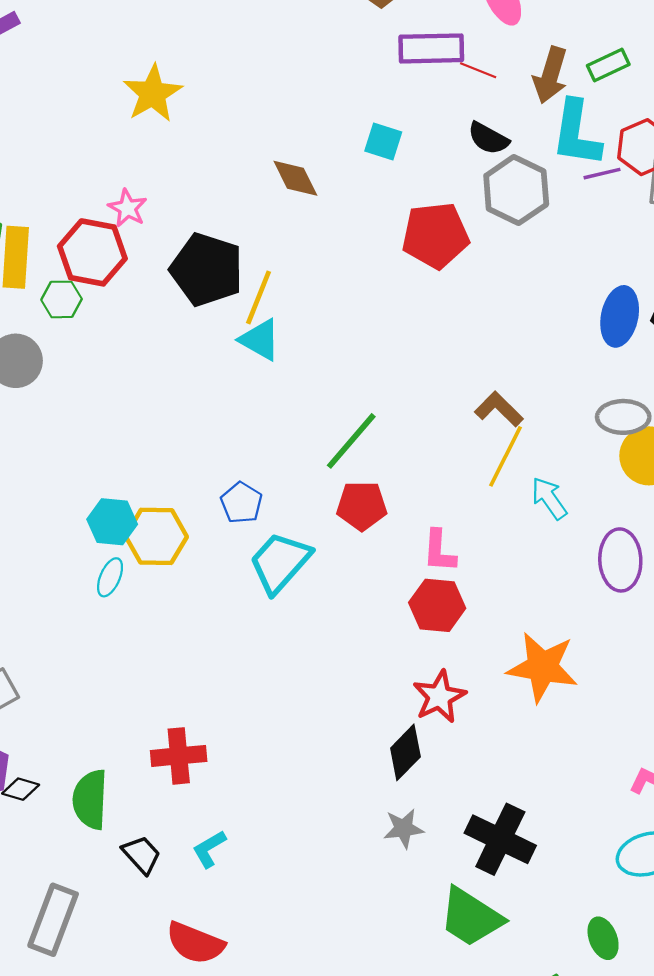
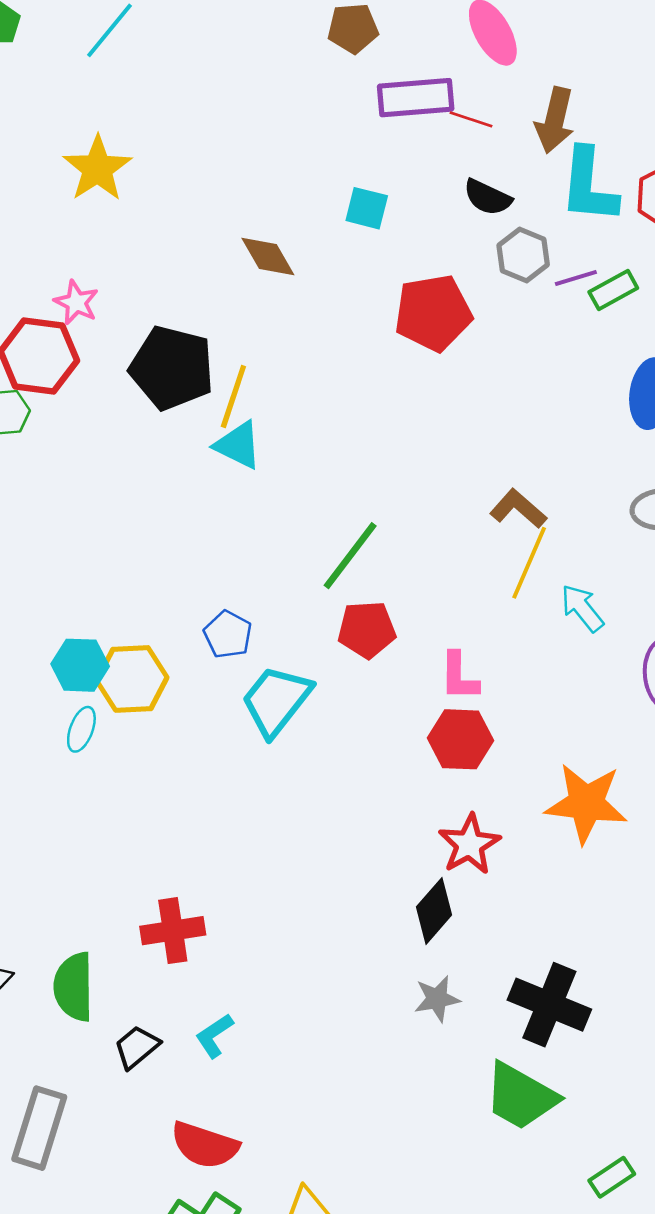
green rectangle: (608, 65) -> (613, 290), moved
purple line: (602, 174) -> (576, 278), moved
gray hexagon: (516, 190) -> (523, 255), size x0.7
black trapezoid: (142, 855) -> (137, 1047), turned -84

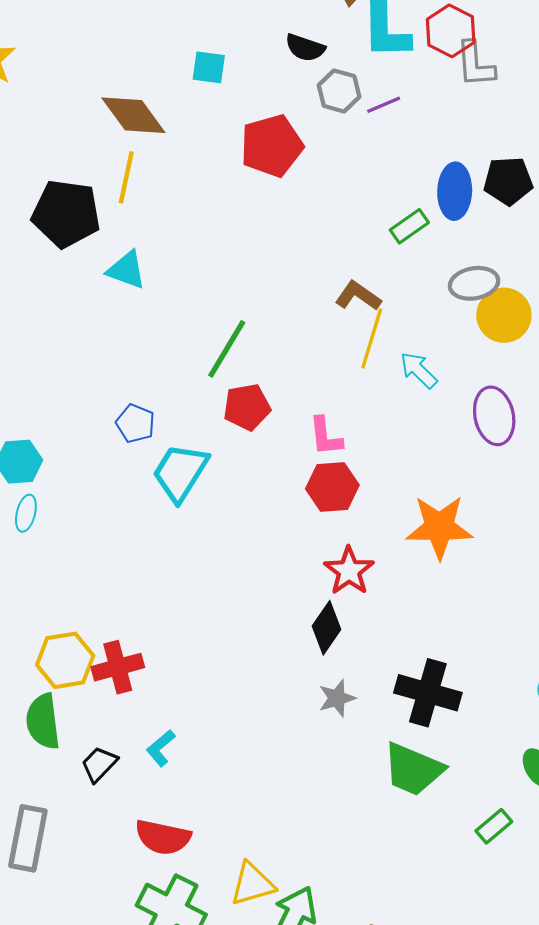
brown diamond: (268, 257) -> (133, 115), size x1.4
green rectangle: (613, 290) -> (409, 226), moved
yellow line: (233, 396) -> (126, 177), moved
yellow hexagon: (132, 679) -> (65, 660), moved

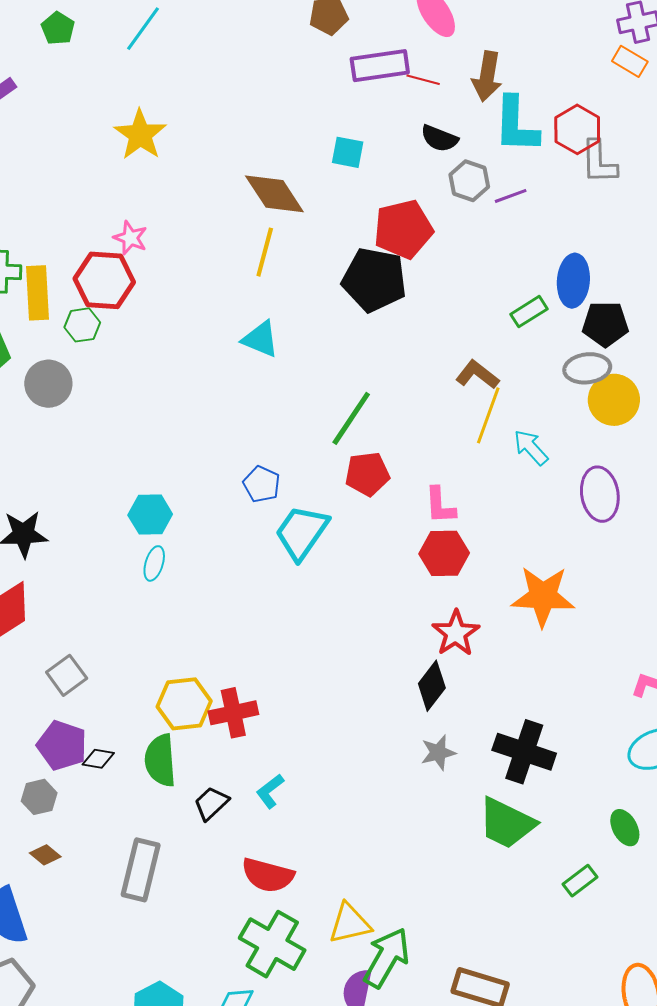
black pentagon: (508, 181) -> (605, 324), moved
black pentagon: (66, 214) -> (374, 280), moved

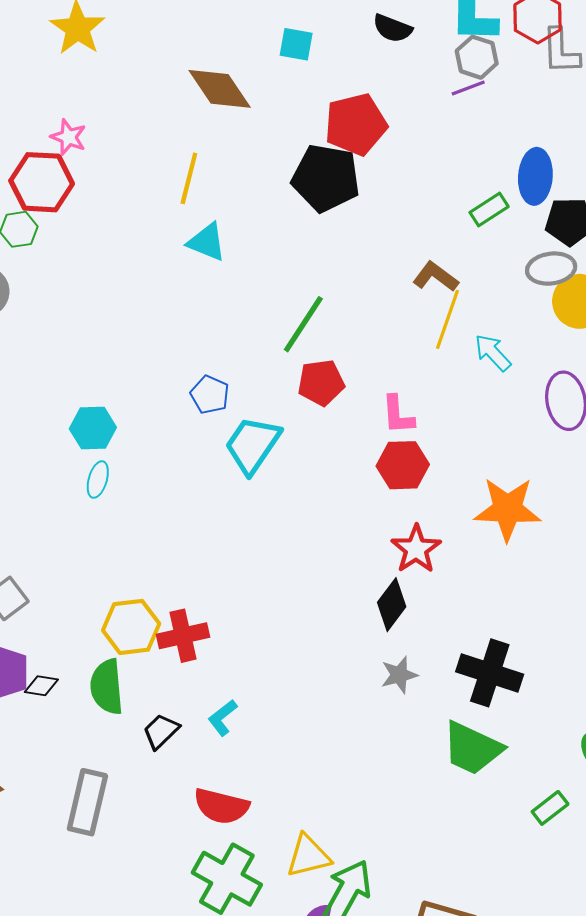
gray hexagon: (469, 181) -> (477, 57), moved
yellow line: (265, 252) -> (189, 178), moved

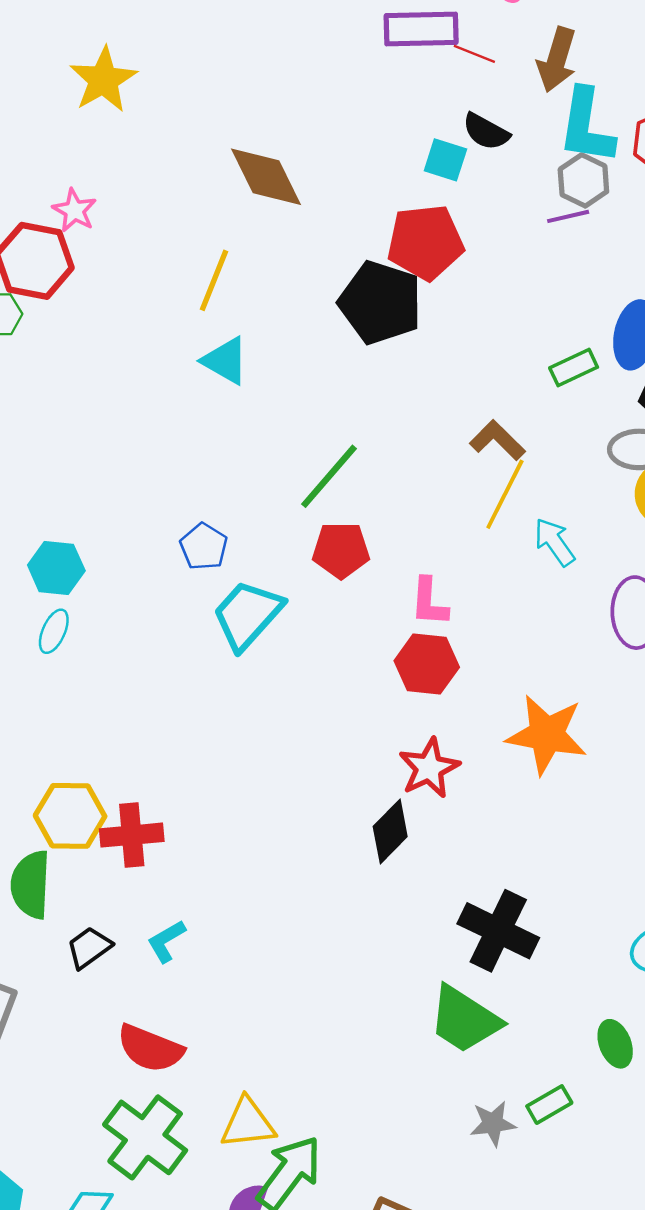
cyan square: (296, 44) -> (445, 160), moved
gray star: (399, 675) -> (493, 1123), moved

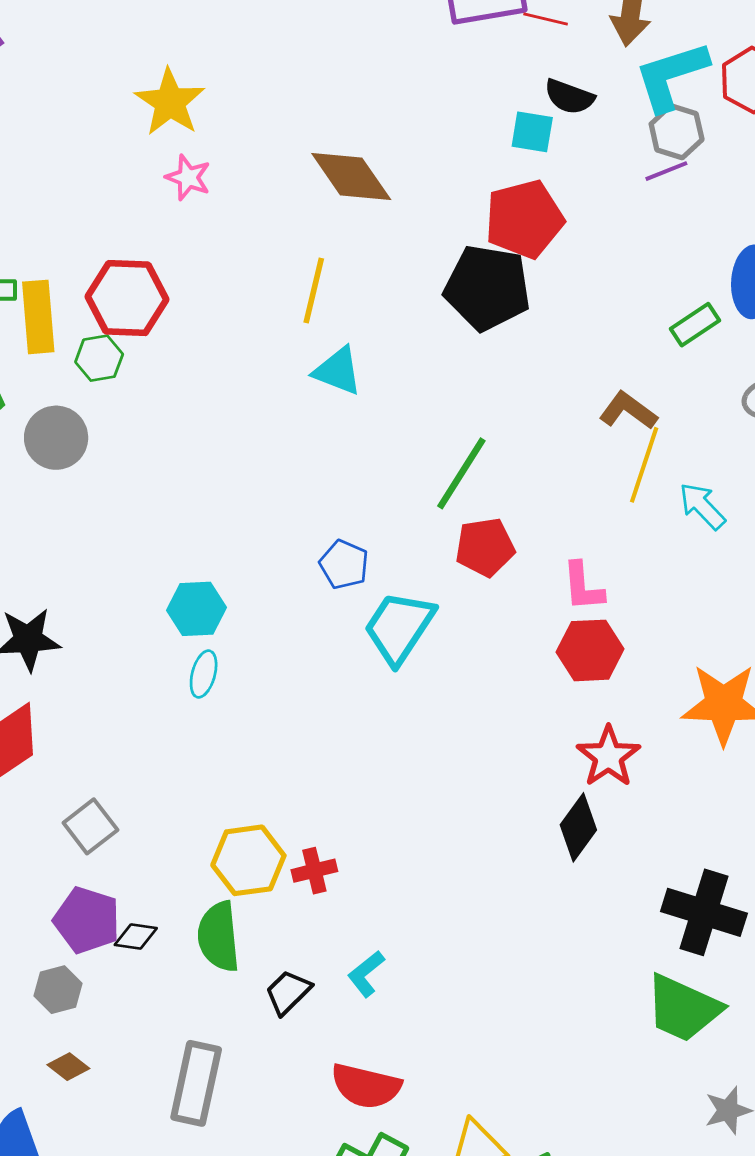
cyan L-shape: (586, 126) -> (671, 76), turned 72
pink star: (74, 210) -> (188, 178), moved
red cross: (132, 835) -> (314, 871), size x0.7

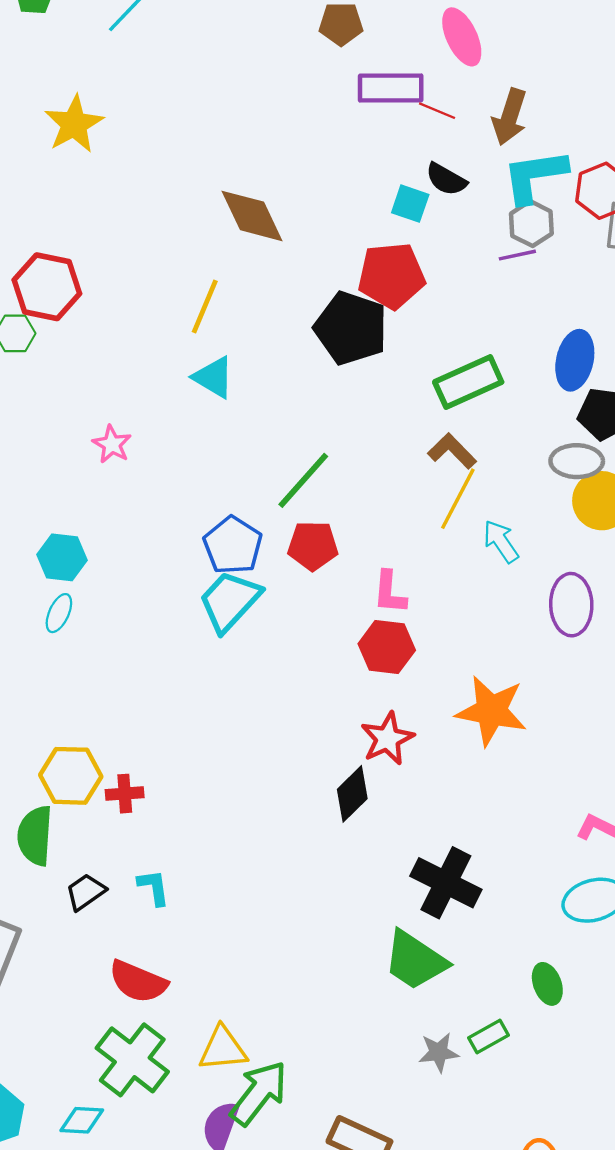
yellow star: (170, 102) -> (74, 124), moved
pink star: (188, 178) -> (112, 444), moved
green rectangle: (695, 325) -> (468, 382), moved, size x1.6
blue pentagon: (344, 564) -> (233, 545), moved, size x1.4
cyan L-shape: (366, 974) -> (154, 887), turned 111

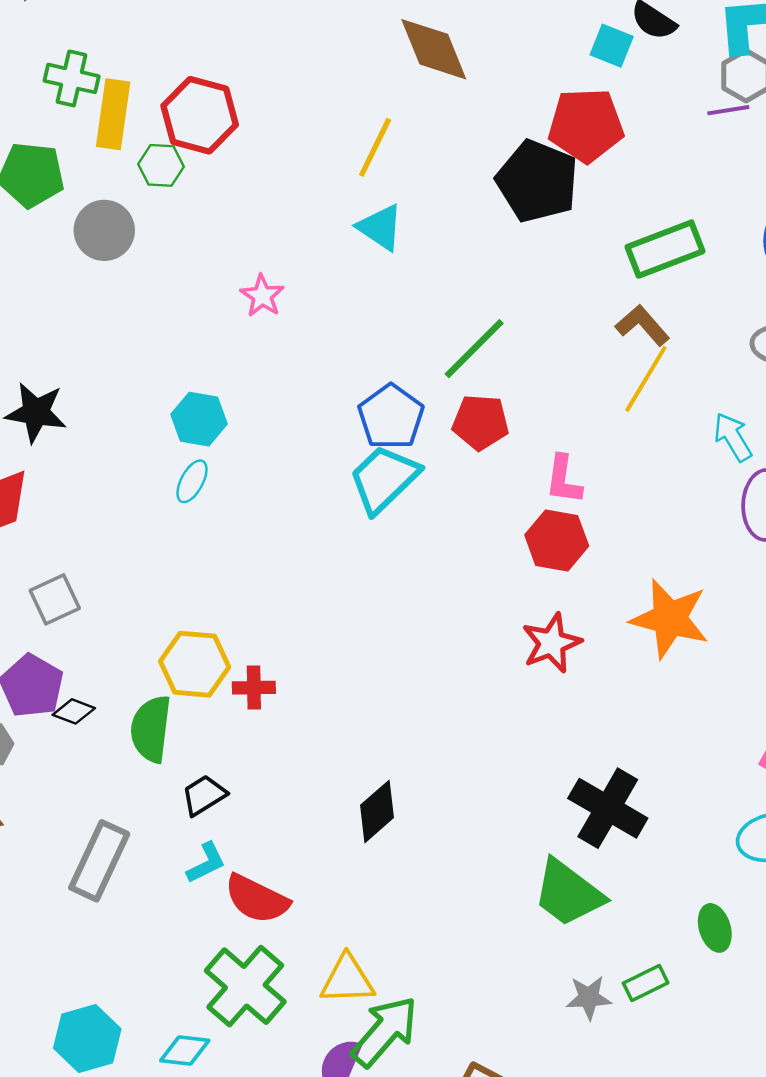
cyan arrow: (501, 541) -> (733, 437), moved
black diamond: (352, 794) -> (377, 811), moved
cyan L-shape: (154, 887) -> (206, 863), moved, turned 69

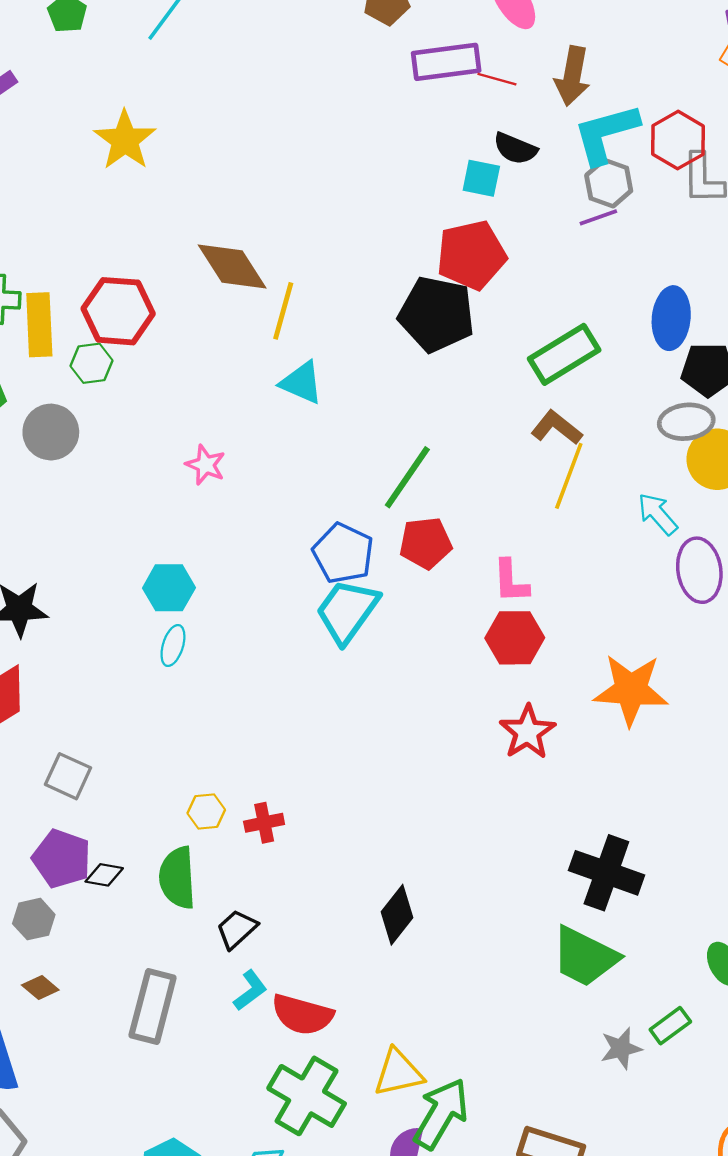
brown diamond: (434, 49) -> (232, 267), moved
gray square: (55, 599) -> (68, 776), turned -30
yellow hexagon: (195, 664) -> (206, 811), size x0.6

